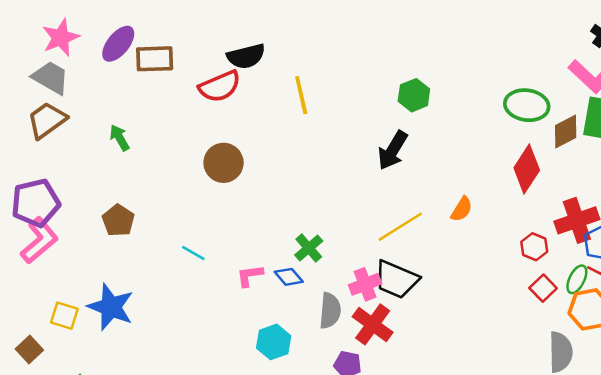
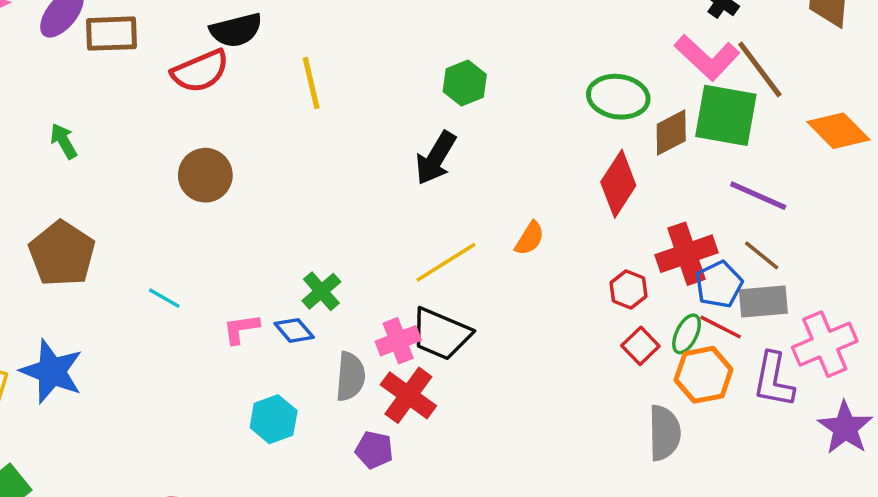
brown pentagon: (118, 220) -> (62, 254), size x1.5

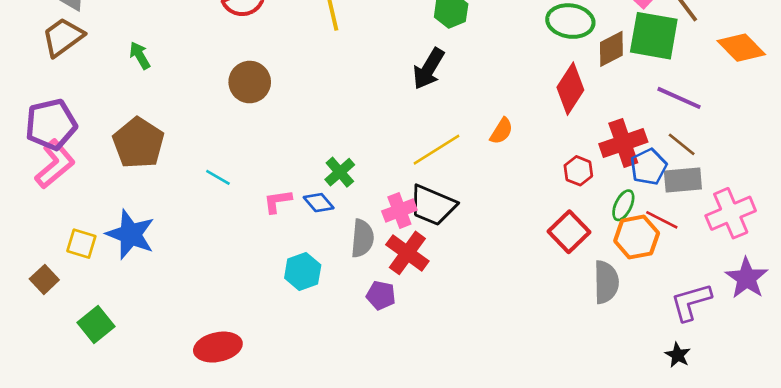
red line: (721, 327) -> (662, 220), moved
red square: (640, 346) -> (569, 232), moved, size x1.4
purple L-shape: (774, 380) -> (691, 302), moved, turned 63

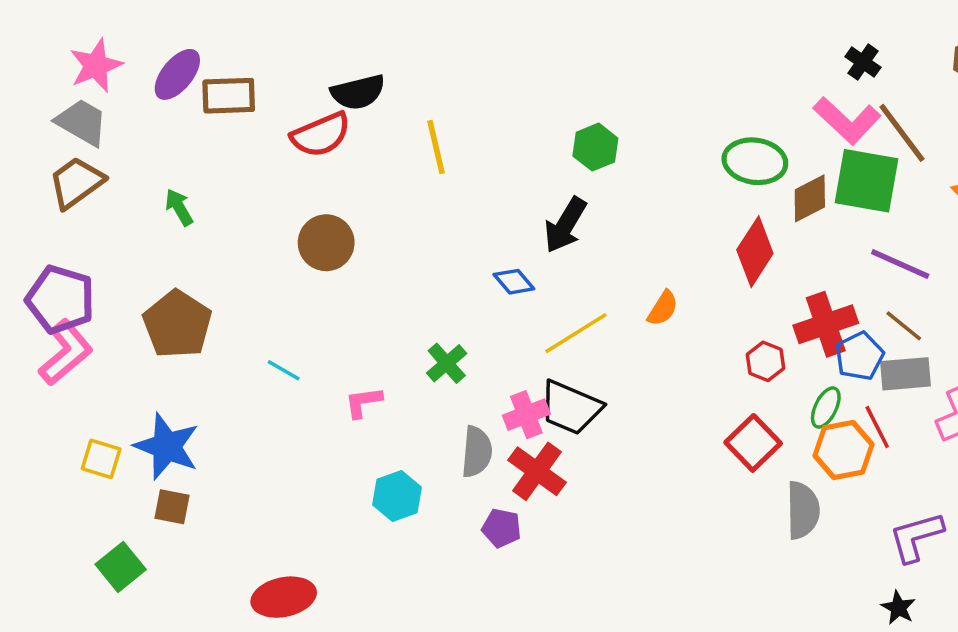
purple pentagon: (51, 124) -> (60, 299), turned 30
blue diamond: (319, 203) -> (514, 282), moved
red line: (662, 220) -> (877, 427), turned 36
brown square: (44, 279) -> (172, 507), moved, turned -36

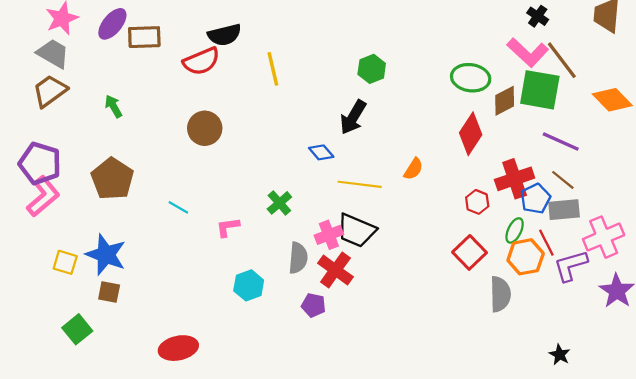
yellow line: (576, 333) -> (360, 184), turned 39
purple L-shape: (916, 537) -> (571, 266), moved

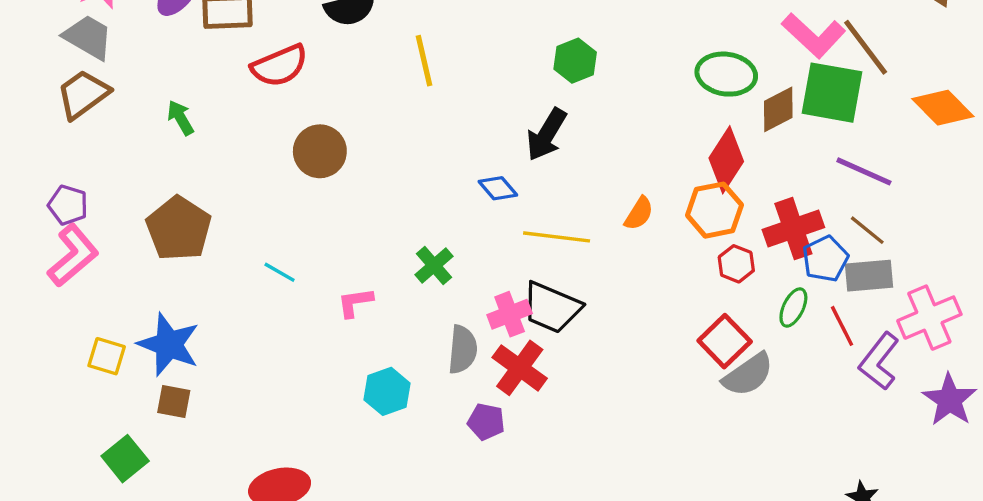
red semicircle: (201, 61) -> (280, 66), moved
purple pentagon: (40, 163) -> (68, 205), size x0.6
orange hexagon: (526, 257) -> (714, 210), moved
purple L-shape: (571, 266) -> (879, 361), turned -36
gray semicircle: (500, 294) -> (748, 375), moved, turned 56

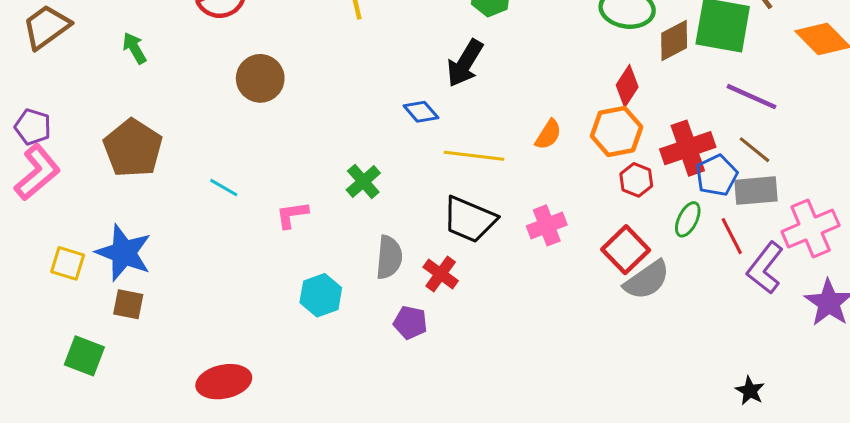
red diamond: (726, 160) -> (627, 86), size x0.7
pink cross: (510, 314) -> (547, 225), moved
red cross: (520, 368) -> (441, 274), size x0.7
green square: (125, 459) -> (84, 356), turned -30

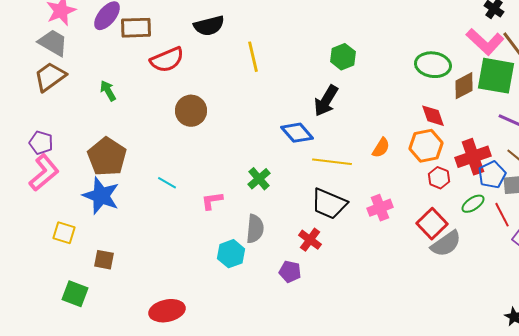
red diamond: (627, 86) -> (433, 116), turned -52
blue diamond: (421, 112) -> (297, 133), size x1.4
green ellipse: (688, 219) -> (473, 204), turned 30
blue star: (124, 253) -> (101, 196), moved
gray semicircle: (389, 257) -> (255, 229), moved

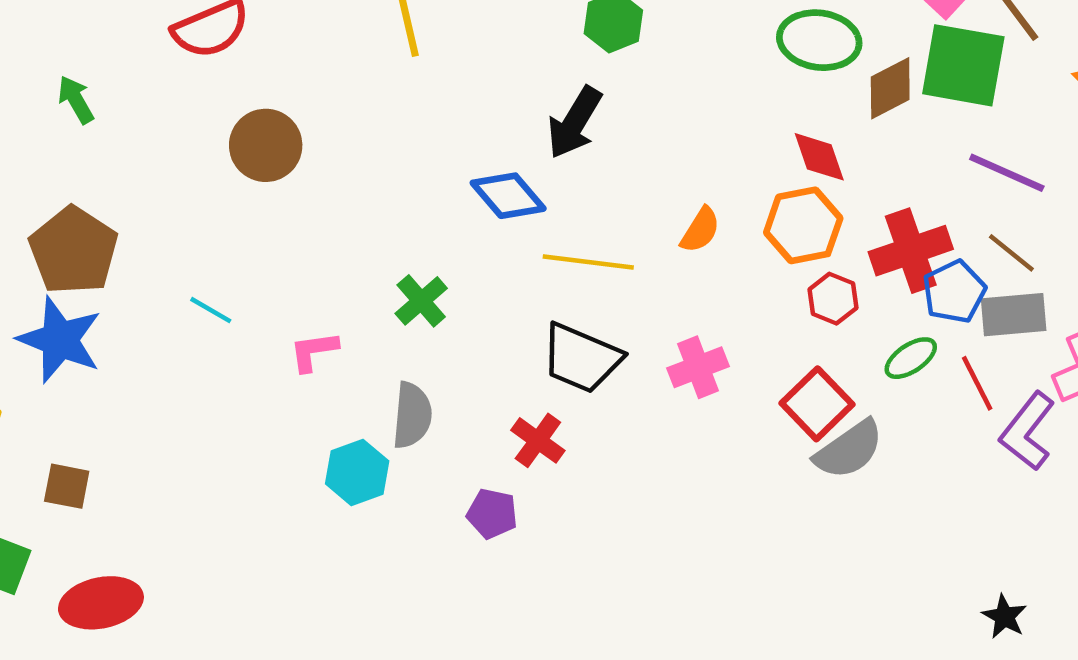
red ellipse: (167, 311) -> (101, 603), moved

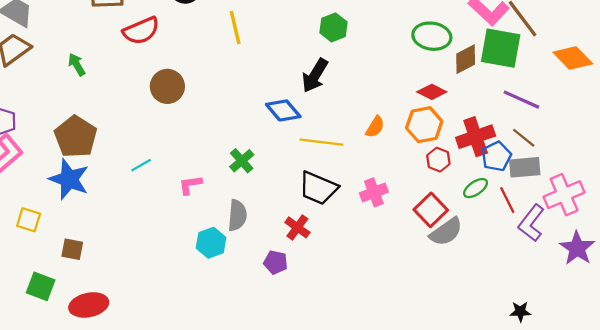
red diamond: (819, 157) -> (432, 92), turned -44
cyan line: (211, 310) -> (141, 165), turned -60
black star: (1005, 617) -> (520, 312), turned -30

